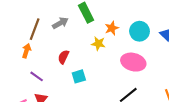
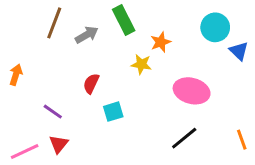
brown line: (35, 29) -> (54, 23), moved
cyan circle: (139, 31) -> (215, 27), moved
orange arrow: (26, 51) -> (16, 75), moved

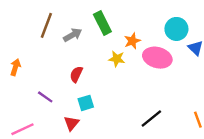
pink ellipse: (192, 91) -> (157, 58), moved
cyan square: (113, 112) -> (86, 103), moved
red triangle: (59, 144) -> (71, 123), moved

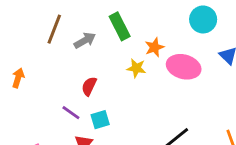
cyan circle: (176, 29) -> (203, 19), moved
purple line: (45, 97) -> (71, 113), moved

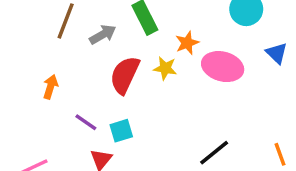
orange arrow: (18, 78) -> (50, 87), moved
red semicircle: (89, 86) -> (125, 75), moved, size x1.6

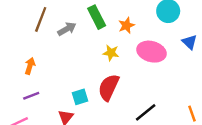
orange star: (187, 43) -> (126, 25), moved
red semicircle: (125, 75) -> (109, 87), moved
purple line: (86, 122) -> (31, 96), moved, turned -56

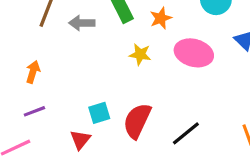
gray arrow: (67, 29) -> (82, 23), turned -150
red semicircle: (109, 87) -> (137, 121), moved

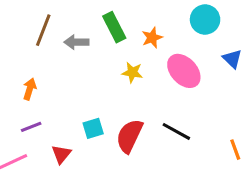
pink ellipse: (194, 53) -> (184, 71), turned 32
black line: (186, 133) -> (176, 131), moved, turned 68
red triangle: (80, 140) -> (61, 154), moved

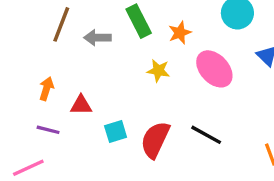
purple line: (31, 127) -> (48, 130), turned 35
red triangle: (61, 154) -> (81, 105), moved, turned 50

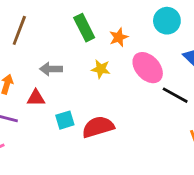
gray arrow: (97, 38) -> (51, 69), moved
black line: (206, 135) -> (175, 95), moved
red semicircle: (155, 140) -> (98, 127), turned 48

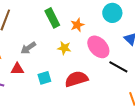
gray arrow: (51, 69) -> (28, 48), turned -35
cyan square: (65, 120) -> (44, 78), moved
red semicircle: (98, 127) -> (76, 79), moved

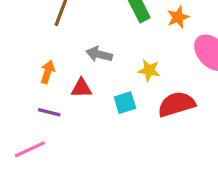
gray arrow: (28, 48) -> (99, 54), turned 49
yellow star: (64, 48) -> (149, 70), moved

